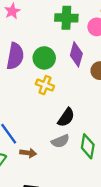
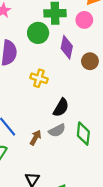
green circle: (44, 58) -> (38, 33), moved
brown arrow: (28, 153) -> (35, 138), moved, turned -64

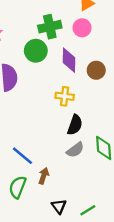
yellow cross: (39, 78) -> (65, 96), moved
brown arrow: (35, 138) -> (44, 176), moved

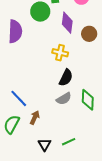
green line: (88, 210) -> (69, 142), moved

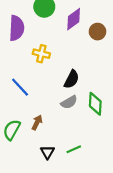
purple diamond: (67, 23) -> (74, 19), turned 45
yellow cross: (60, 53) -> (41, 54), moved
blue line: (19, 98) -> (20, 87), moved

